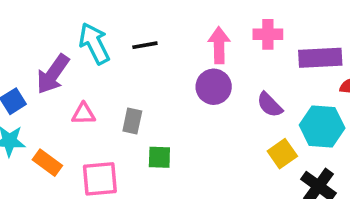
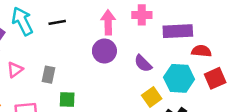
pink triangle: (84, 114) -> (15, 70), turned -35

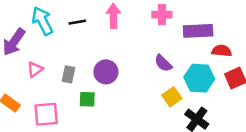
pink arrow: (108, 22) -> (113, 16), moved
purple circle: (104, 51) -> (106, 72), moved

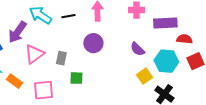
cyan arrow: (42, 21) -> (40, 15), turned -30
pink triangle: (35, 69) -> (34, 54), size x1.5
purple circle: (106, 72) -> (93, 43), moved

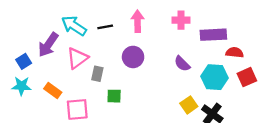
pink triangle: (34, 54) -> (77, 58), moved
yellow square: (144, 76) -> (189, 105), moved
orange rectangle: (14, 81) -> (53, 90), moved

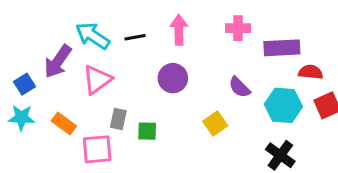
gray rectangle: (97, 74) -> (118, 119), moved
yellow square: (189, 105) -> (215, 124), moved

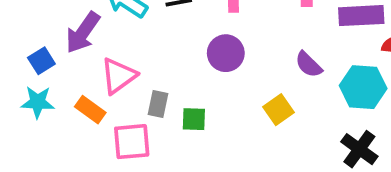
pink triangle: (97, 80) -> (119, 76), moved

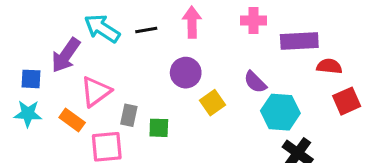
blue square: (41, 61) -> (31, 79), turned 35
cyan hexagon: (363, 87) -> (280, 112), moved
yellow square: (278, 110) -> (213, 103), moved

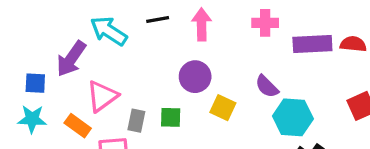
black line: (146, 30) -> (158, 20), moved
red semicircle: (329, 66) -> (353, 44), moved
yellow square: (213, 103) -> (223, 108), turned -30
green square: (159, 128) -> (171, 117), moved

